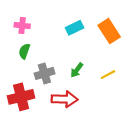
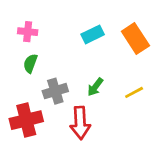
red arrow: (65, 99) -> (80, 123), turned 85

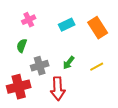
pink cross: (28, 32) -> (29, 20), moved, turned -32

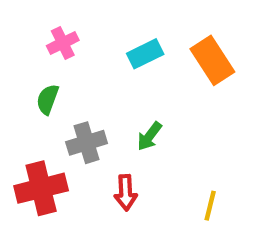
yellow line: (97, 67) -> (210, 206), moved, turned -48
red arrow: (58, 89) -> (126, 193), size x0.7

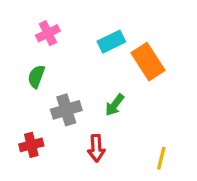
orange rectangle: (212, 60) -> (148, 62), moved
red cross: (41, 188) -> (31, 145), size x0.6

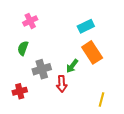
cyan rectangle: (111, 42) -> (86, 26), moved
orange rectangle: (148, 62) -> (92, 52), moved
red arrow: (96, 148) -> (62, 84), moved

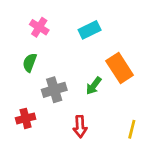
pink cross: (30, 21) -> (39, 27), turned -32
cyan rectangle: (86, 26) -> (90, 30), moved
red arrow: (62, 84) -> (80, 127), moved

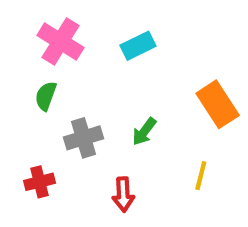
pink cross: (39, 27) -> (60, 41), size x1.5
orange rectangle: (120, 68) -> (218, 104), moved
yellow line: (132, 129) -> (201, 176), moved

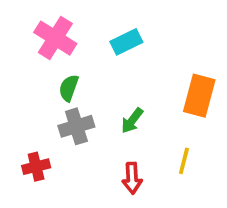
green semicircle: (46, 96) -> (69, 88), moved
orange rectangle: (218, 104) -> (199, 96), turned 48
red arrow: (123, 194) -> (132, 178), moved

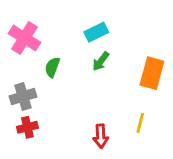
pink cross: (55, 38) -> (25, 38), moved
green arrow: (132, 121) -> (101, 61), moved
gray cross: (76, 126) -> (23, 97), moved

